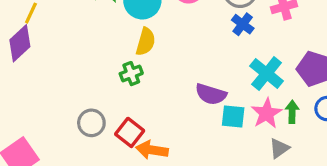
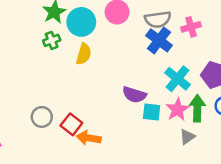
blue cross: (243, 24) -> (159, 40), size x1.5
green cross: (131, 74) -> (52, 40), moved
green arrow: (292, 112) -> (197, 108), size x1.5

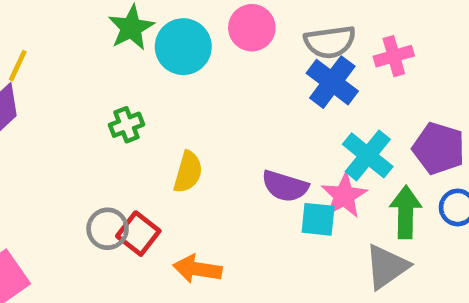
green cross: (52, 40) -> (126, 125), moved
yellow semicircle: (84, 54) -> (188, 172), moved
pink star: (178, 110) -> (344, 196), moved
red square: (71, 124) -> (138, 234), moved
gray triangle: (187, 137) -> (387, 267), size x1.5

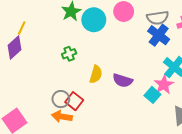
purple semicircle: (285, 186) -> (123, 80), moved
cyan square: (318, 219) -> (152, 95), turned 35
orange arrow: (197, 269) -> (62, 117), moved

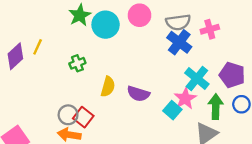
yellow line: (22, 28) -> (38, 47), moved

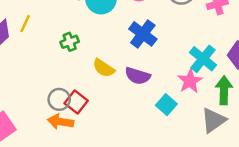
blue cross: (179, 42) -> (143, 34), moved
yellow semicircle: (108, 87) -> (104, 68), turned 108
cyan square: (172, 110) -> (166, 105), moved

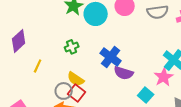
yellow line: (25, 24) -> (38, 66), moved
blue cross: (143, 34) -> (111, 57), moved
yellow semicircle: (104, 68) -> (76, 79), moved

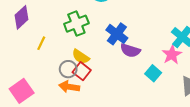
green cross: (72, 47) -> (76, 24), size x1.6

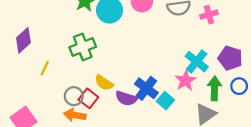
blue cross: (117, 34) -> (146, 88), moved
purple semicircle: (130, 50) -> (126, 98), moved
yellow semicircle: (81, 57) -> (104, 83), moved

